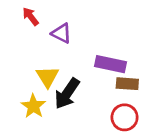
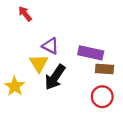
purple triangle: (61, 33) -> (50, 46), moved
yellow star: (33, 106) -> (15, 86), moved

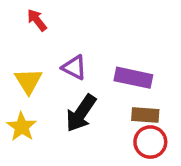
yellow triangle: (39, 63) -> (28, 81), moved
brown rectangle: (105, 69) -> (145, 115), moved

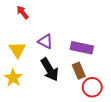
black arrow: (81, 113) -> (50, 70), turned -65
brown rectangle: (145, 115) -> (79, 71), moved, turned 63

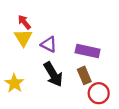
red arrow: (23, 12) -> (24, 22), moved
yellow triangle: (17, 50) -> (23, 38), moved

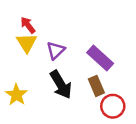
purple triangle: (49, 44) -> (56, 50), turned 49
purple rectangle: (88, 51) -> (100, 58), turned 30

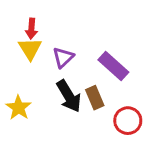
red arrow: (28, 25) -> (31, 29), turned -138
brown rectangle: (96, 86) -> (95, 98), moved

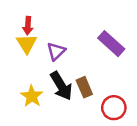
purple rectangle: (113, 66) -> (111, 44), moved
yellow star: (19, 108) -> (32, 96), moved

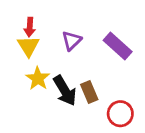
purple triangle: (56, 51) -> (72, 41), moved
yellow star: (32, 96) -> (38, 78), moved

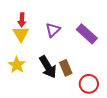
yellow star: (38, 78) -> (17, 65), moved

